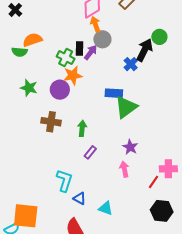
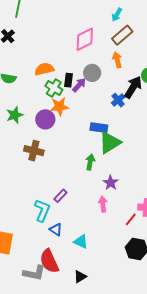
orange arrow: (95, 24) -> (117, 60), moved
orange semicircle: (32, 40) -> (44, 69), moved
green star: (29, 88) -> (15, 115), turned 30
green arrow: (82, 128) -> (90, 162), moved
purple rectangle: (90, 152) -> (60, 196), moved

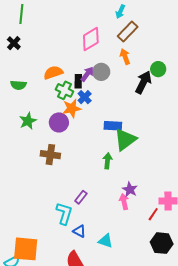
purple arrow: (79, 85) -> (87, 74), moved
blue cross: (118, 100) -> (85, 97), moved
purple star: (111, 183) -> (130, 189), moved

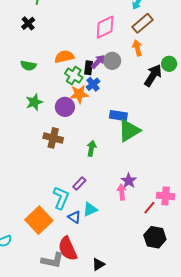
green arrow: (107, 161) -> (91, 148), moved
cyan triangle: (106, 241) -> (90, 209), moved, turned -49
orange square: (26, 249) -> (39, 220), moved, turned 36

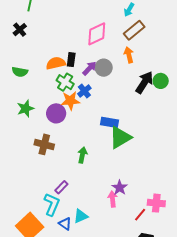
green circle: (169, 64) -> (161, 81), moved
black rectangle: (88, 68) -> (71, 60), moved
purple rectangle: (79, 183) -> (61, 187), moved

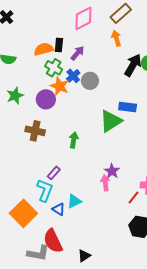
gray circle: (104, 68) -> (90, 81), moved
orange star: (70, 101) -> (60, 86), turned 30
blue rectangle: (110, 122) -> (128, 107), moved

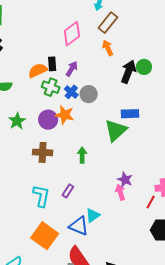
orange star: (60, 86) -> (65, 115), moved
cyan L-shape: (45, 190) -> (41, 196), moved
blue triangle: (59, 209) -> (79, 226), size x1.5

